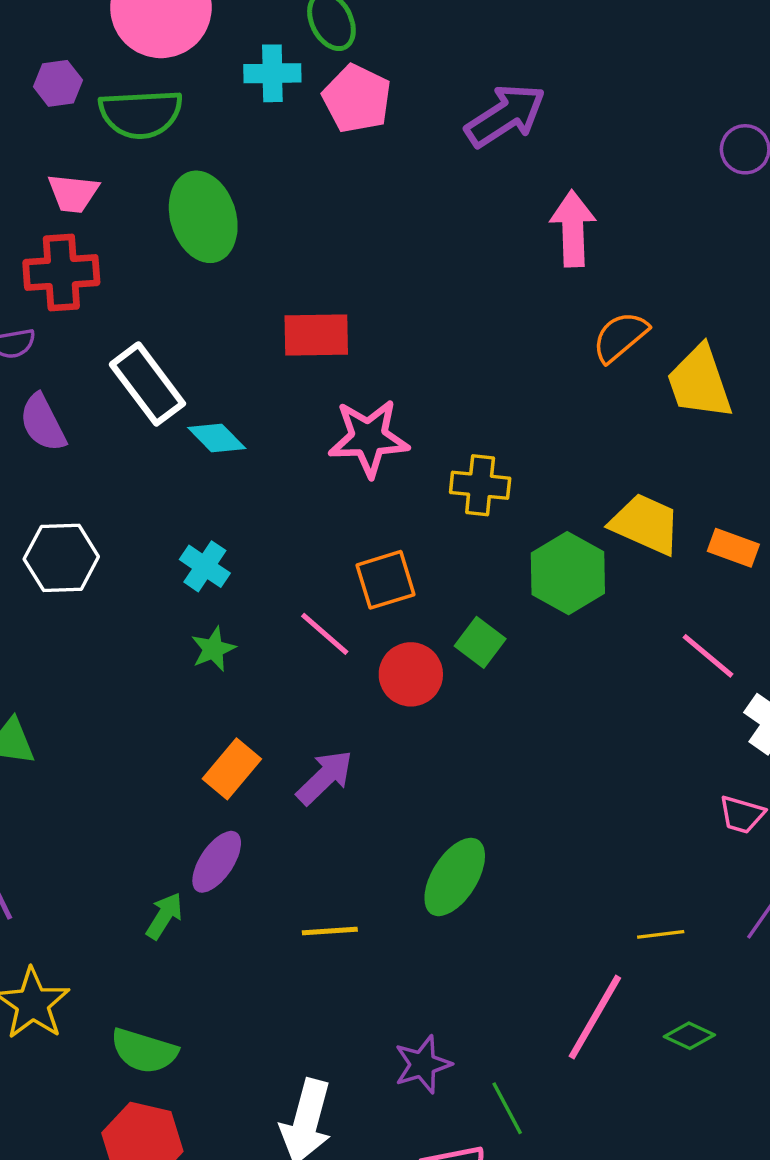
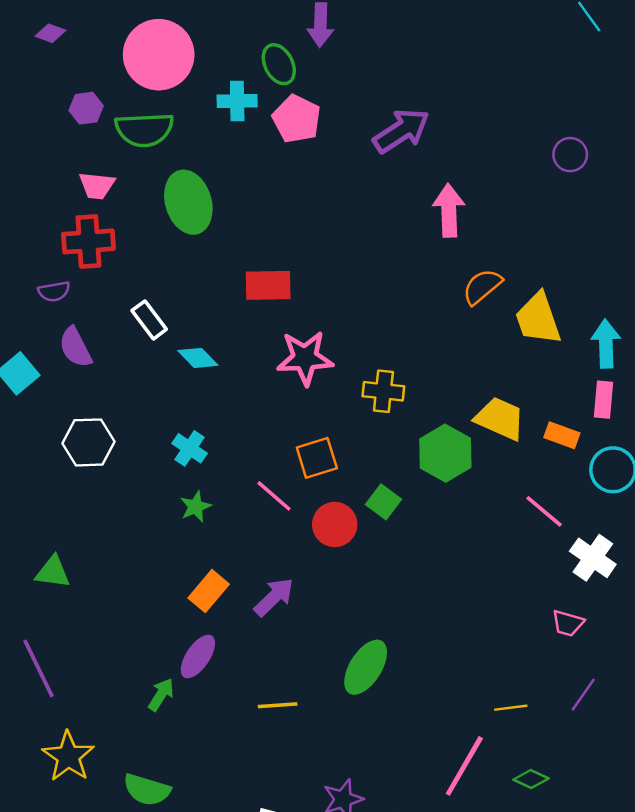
white rectangle: (147, 384) -> (149, 320), size x0.7

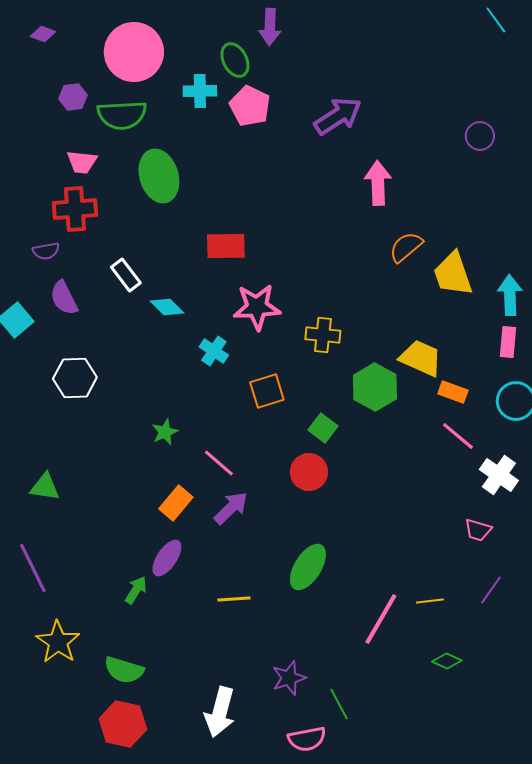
orange rectangle: (562, 435) -> (453, 392), moved
cyan cross: (190, 448) -> (214, 351), moved
pink line: (274, 496) -> (219, 463), moved
red circle: (335, 524) -> (309, 472), moved
pink line: (464, 766) -> (381, 619), moved

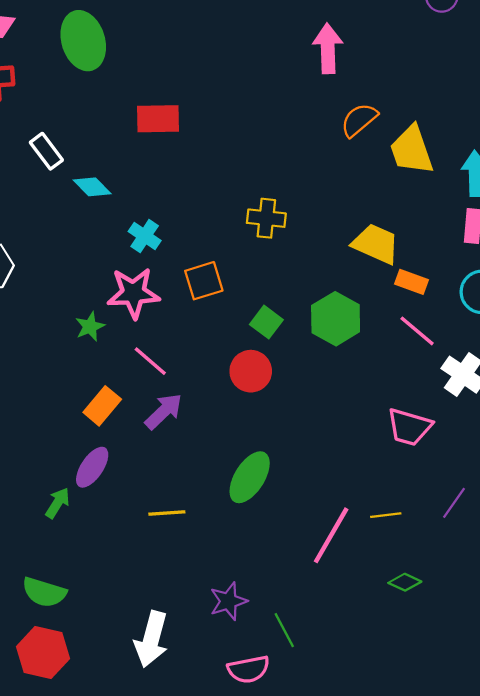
pink star: (257, 307) -> (133, 293), moved
green hexagon: (375, 387) -> (336, 319), moved
pink trapezoid: (478, 530) -> (409, 427), moved, size x1.5

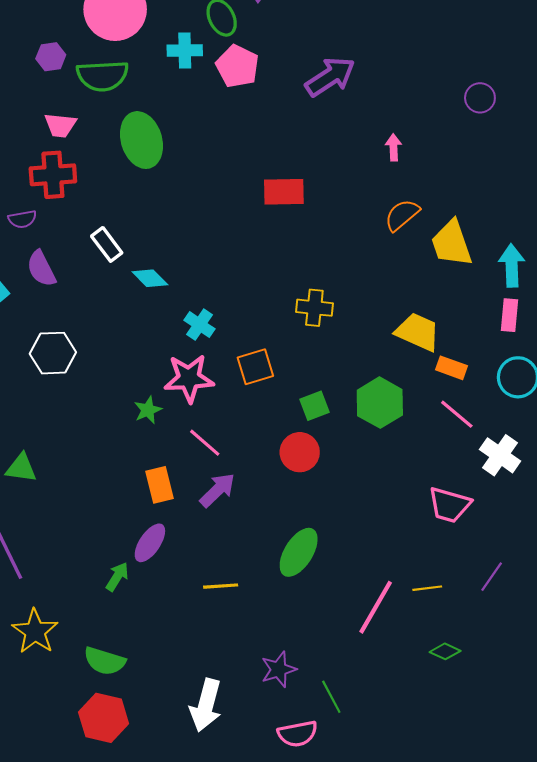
pink arrow: (328, 48) -> (394, 147), moved, size x0.6
red rectangle: (158, 119) -> (284, 192), moved
green square: (266, 322) -> (314, 406), turned 32
orange rectangle: (102, 406) -> (159, 485), turned -54

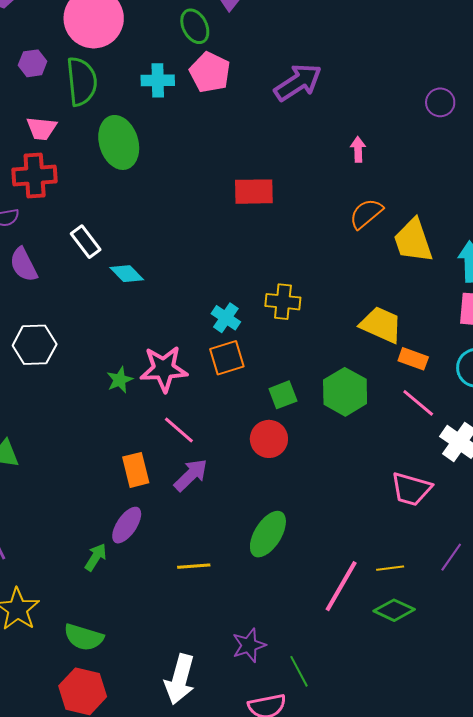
cyan cross: (185, 50) -> (158, 80), moved
green semicircle: (102, 76) -> (82, 81), turned -93
cyan cross: (199, 325) -> (226, 318), moved
green star: (148, 410) -> (120, 380), moved
green diamond: (445, 651) -> (394, 610), moved, size x1.4

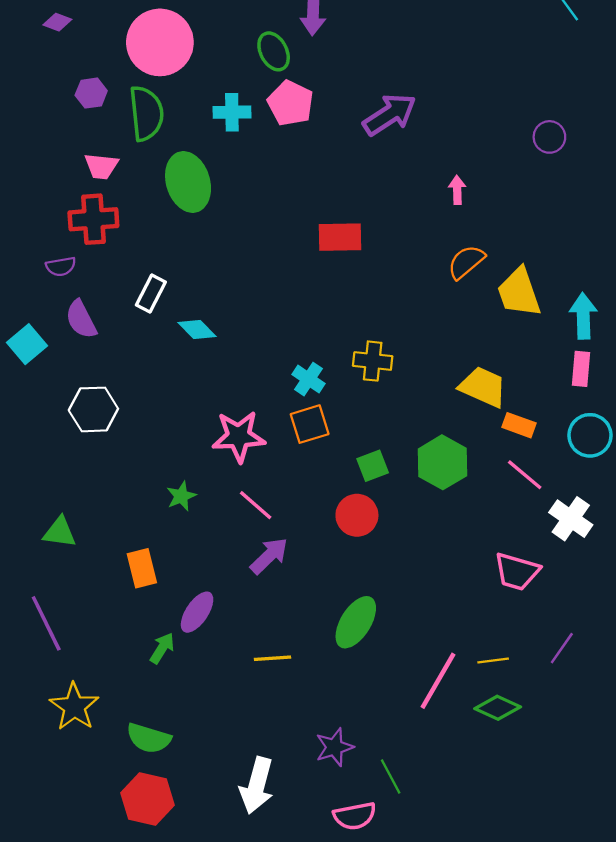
white rectangle: (86, 242) -> (151, 293), turned 64
green star: (120, 380) -> (181, 496), moved
orange rectangle: (136, 470) -> (142, 568), moved

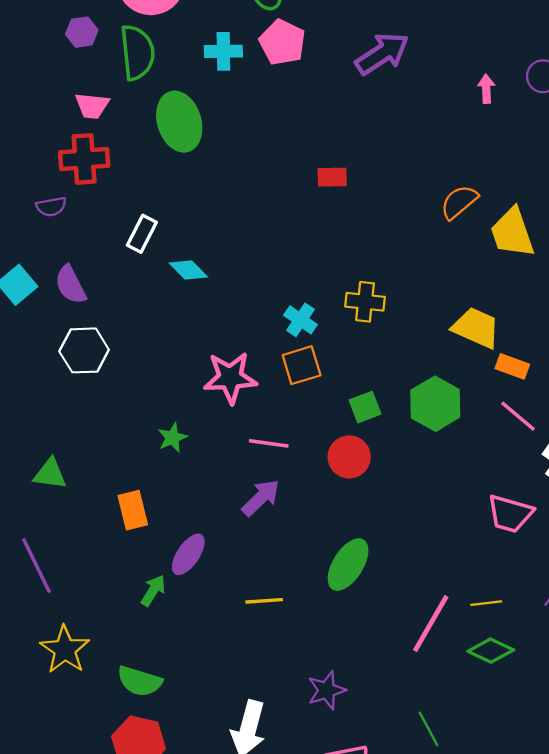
pink arrow: (457, 190) -> (486, 89), moved
red rectangle: (340, 237) -> (332, 177), size x0.7
purple semicircle: (81, 319) -> (70, 285), moved
pink line: (256, 505) -> (269, 443), moved, turned -33
green line: (391, 776) -> (428, 729), moved

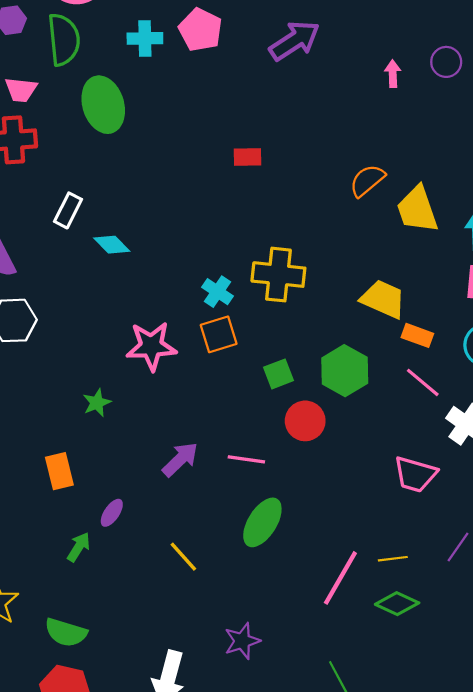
yellow cross: (365, 302) -> (278, 275), size x1.4
pink line: (269, 443) -> (246, 459), moved
red circle: (349, 457) -> (305, 421), moved
purple ellipse: (188, 554) -> (112, 513), size x0.7
yellow line: (264, 601) -> (183, 557), turned 52

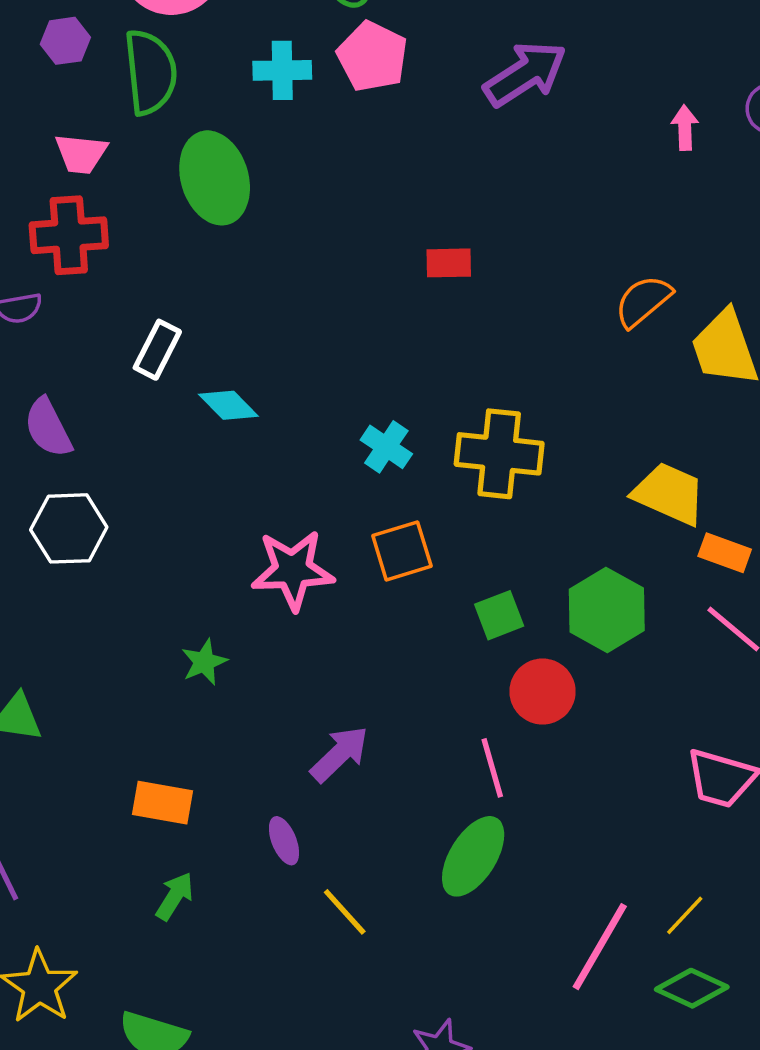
cyan cross: (218, 292) -> (386, 447), moved
pink line: (246, 459) -> (492, 768), moved, turned 66
orange rectangle: (59, 471) -> (163, 803), moved, turned -66
purple ellipse: (112, 513) -> (284, 841), moved, turned -56
yellow line: (393, 559) -> (685, 915), turned -40

